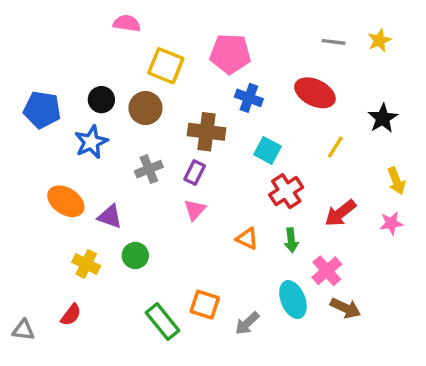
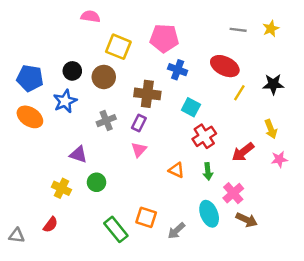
black star: (383, 118) -> (273, 84), turned 30
yellow line: (335, 147) -> (239, 93), moved
yellow arrow: (396, 181) -> (271, 129), moved
orange ellipse: (66, 201) -> (30, 117), moved

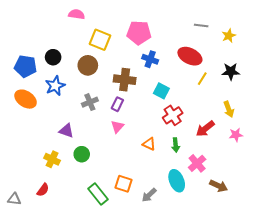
yellow star: (271, 29) -> (229, 36), moved
black circle: (72, 71) -> (53, 57), moved
brown arrow: (247, 220) -> (219, 186), moved

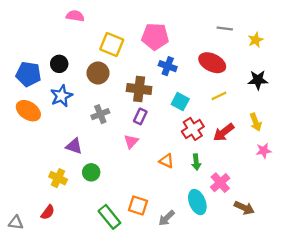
pink semicircle: (77, 14) -> (75, 16), moved
yellow line: (202, 79) -> (219, 96), moved, turned 32
purple rectangle: (117, 104) -> (140, 116), moved
red arrow: (205, 129) -> (224, 132), moved

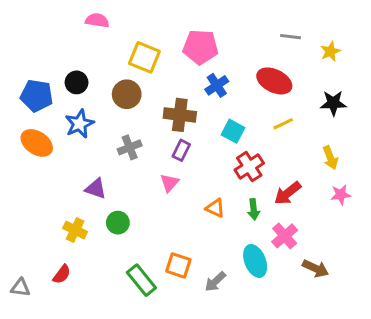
blue cross: (168, 66) -> (217, 85), turned 36
red arrow: (224, 132) -> (288, 193), moved

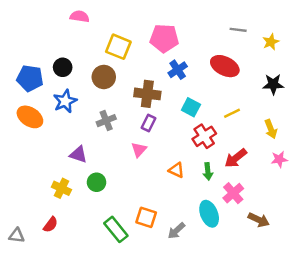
yellow line: (283, 124) -> (232, 113), moved

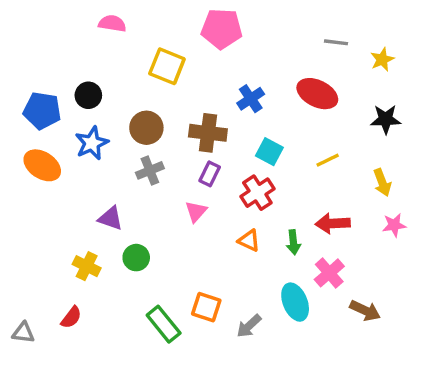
pink pentagon: (164, 38) -> (222, 29), moved
brown circle: (104, 77) -> (146, 128), moved
red cross: (204, 136) -> (257, 193), moved
red arrow: (236, 158) -> (333, 223), turned 35

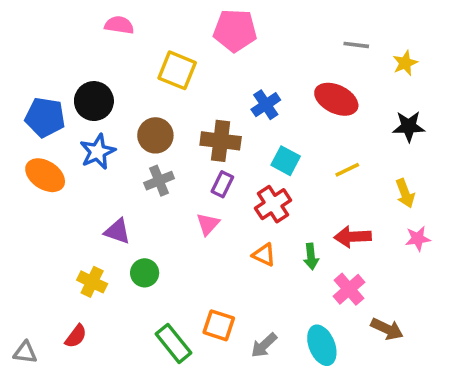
black circle: (88, 95) -> (94, 101), size x1.4
cyan ellipse: (295, 302) -> (322, 345), moved

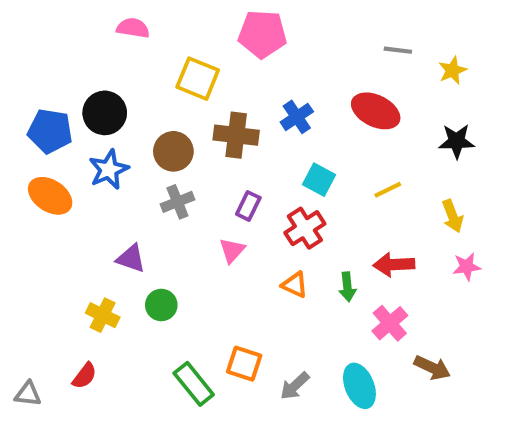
brown cross: (221, 141) -> (236, 135), moved

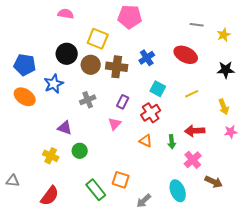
black circle: (105, 113) -> (67, 54), moved
brown circle: (173, 151) -> (91, 65), moved
red semicircle: (84, 376) -> (50, 196), moved, size x1.5
gray arrow: (295, 386) -> (144, 201), moved
gray triangle: (28, 394) -> (13, 181), moved

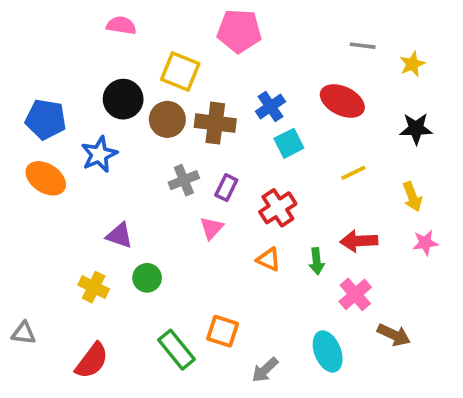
cyan square: (158, 89) -> (289, 143), moved, turned 35
gray cross: (88, 100) -> (184, 180), moved

